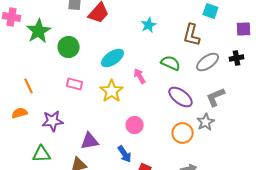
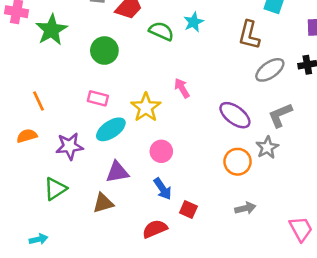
green circle: (69, 47) -> (104, 51), moved
cyan ellipse: (113, 58) -> (111, 129), moved
green semicircle: (171, 63) -> (161, 31), moved
pink circle: (135, 125) -> (161, 151), moved
green triangle: (42, 154) -> (55, 189), turned -30

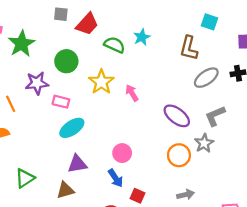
yellow star: (146, 107) -> (101, 82), moved
purple star: (70, 146) -> (37, 83), moved
pink circle: (161, 151) -> (122, 153), moved

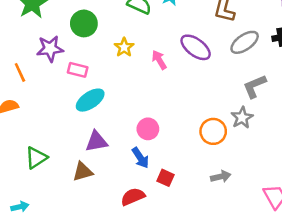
yellow star: (101, 82) -> (124, 47), size x0.7
purple ellipse: (177, 116) -> (196, 47), moved

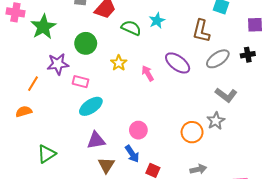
orange line: (20, 72) -> (33, 84), turned 56
gray L-shape: (255, 86) -> (226, 95), turned -120
brown triangle: (83, 172) -> (106, 165), moved, turned -42

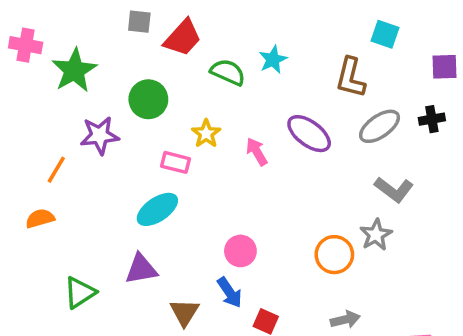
pink rectangle: (81, 82) -> (175, 162), moved
purple triangle: (96, 140) -> (141, 269), moved

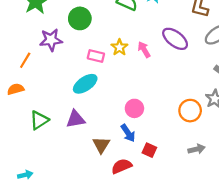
yellow star: (206, 134) -> (119, 47), moved
green triangle: (80, 292) -> (39, 120), moved

